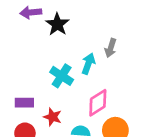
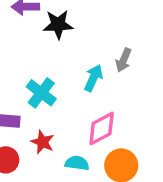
black star: (57, 24) -> (58, 25), turned 30
cyan cross: (62, 76) -> (41, 93), moved

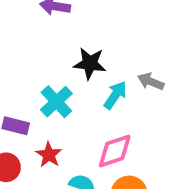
black star: (58, 25) -> (90, 63), moved
gray arrow: (124, 60) -> (151, 81), turned 80

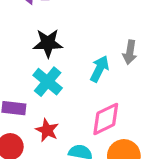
black star: (90, 63) -> (48, 43), moved
gray arrow: (151, 81) -> (130, 52), turned -95

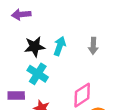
cyan arrow: (100, 69) -> (60, 46), moved

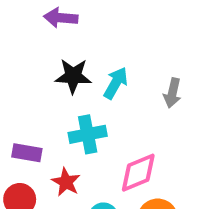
cyan cross: (38, 74) -> (88, 134), moved, turned 36

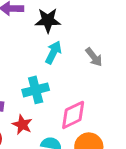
black star: (73, 76) -> (48, 20), moved
gray arrow: (172, 93) -> (94, 57), turned -48

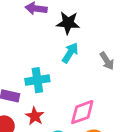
cyan cross: (36, 90) -> (37, 80), moved

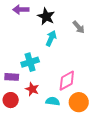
black star: (68, 23) -> (46, 16), turned 30
gray arrow: (107, 61) -> (79, 27), moved

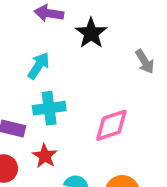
cyan arrow: (51, 38) -> (39, 66), moved
pink diamond: (67, 81) -> (111, 125), moved

